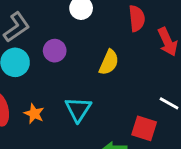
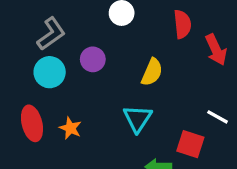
cyan triangle: (78, 109) -> (138, 119), moved

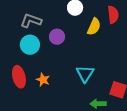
gray L-shape: (51, 34) -> (31, 21), turned -125
yellow semicircle: (152, 72) -> (94, 27), moved

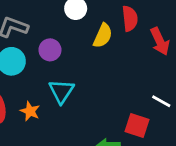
cyan triangle: (85, 74) -> (61, 91), moved

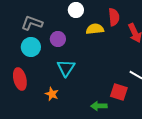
yellow semicircle: (103, 36) -> (95, 29), turned -120
orange star: (30, 111) -> (52, 94), moved

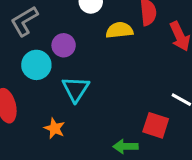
gray L-shape: (32, 23) -> (24, 21), turned -50
cyan circle: (31, 47) -> (36, 65), moved

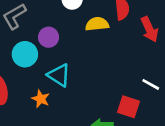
cyan triangle: (76, 89) -> (59, 75), turned -30
orange star: (55, 128) -> (41, 99), moved

